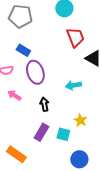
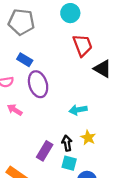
cyan arrow: (73, 85) -> (78, 110), moved
black arrow: (44, 104) -> (67, 143), moved
cyan square: (63, 134) -> (69, 163), moved

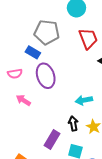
gray pentagon: (21, 22) -> (47, 32), moved
black arrow: (67, 143) -> (73, 124), moved

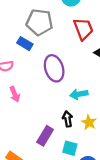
purple ellipse: (46, 76) -> (54, 68), moved
pink arrow: (23, 100) -> (15, 94), turned -144

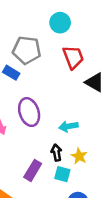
purple ellipse: (54, 68) -> (29, 112), moved
cyan square: (70, 148) -> (62, 174), moved

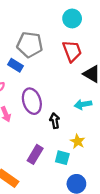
cyan circle: (60, 23) -> (72, 18), moved
cyan arrow: (68, 126) -> (83, 104), moved
black arrow: (56, 153) -> (55, 121), moved

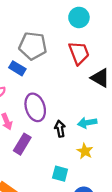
cyan arrow: (83, 104) -> (87, 123), moved
purple rectangle: (35, 154) -> (22, 144), moved
cyan square: (62, 158) -> (60, 174), moved

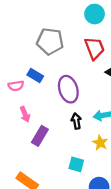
blue rectangle: (17, 68) -> (35, 76), moved
purple ellipse: (35, 107) -> (68, 89), moved

